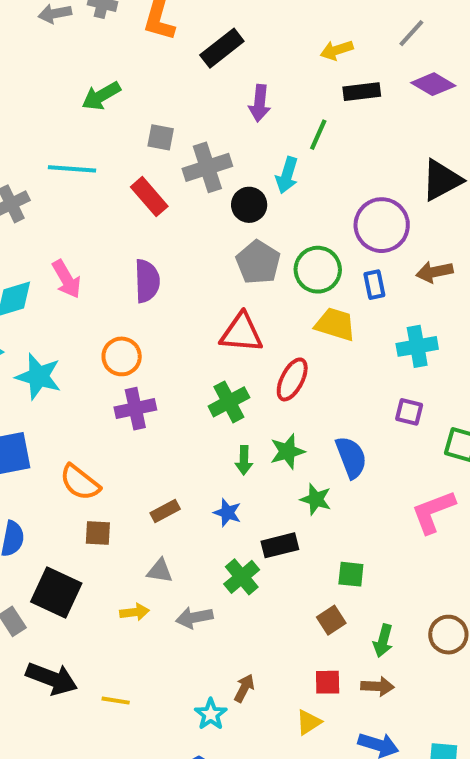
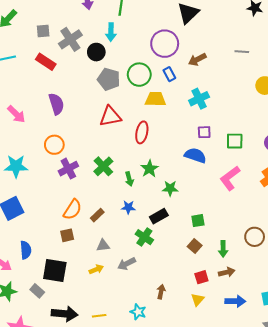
green cross: (229, 402) -> (103, 166), moved
blue semicircle: (351, 457) -> (195, 155), moved, turned -35
orange semicircle: (80, 482) -> (73, 210), moved, turned -80
cyan star: (211, 714) -> (138, 312), moved

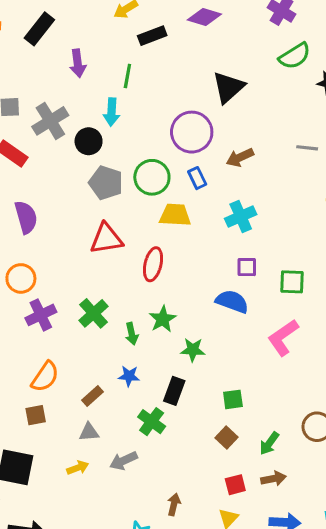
brown rectangle: (97, 215) -> (92, 396), moved
black rectangle: (159, 216) -> (174, 391), turned -42
green arrow: (223, 249) -> (269, 443), turned 35

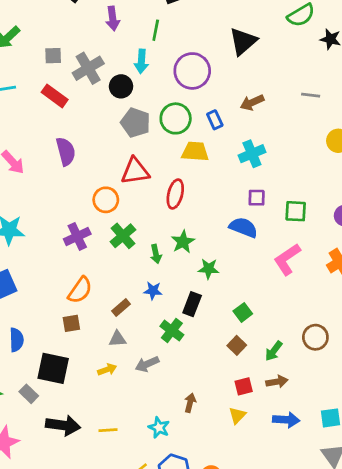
purple circle: (192, 132) -> (192, 71), moved
orange circle: (21, 278) -> (106, 200), moved
green square: (233, 399) -> (243, 312), turned -30

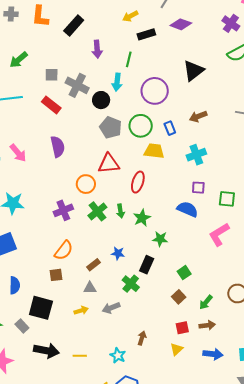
gray cross: (88, 68) -> (77, 85), turned -35
green arrow: (156, 254) -> (120, 211), moved

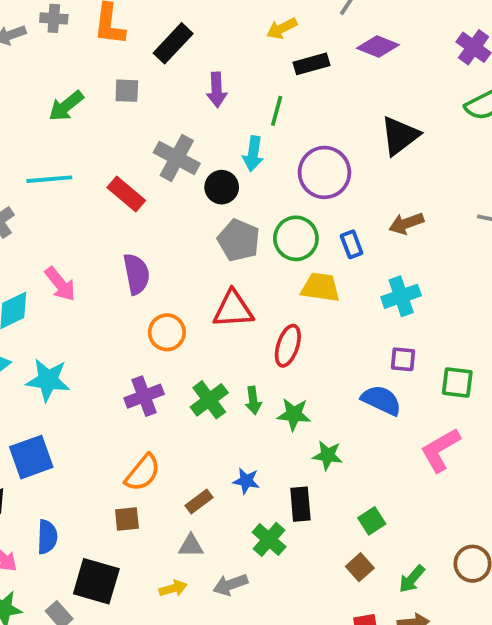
gray square: (52, 75) -> (127, 91), moved
orange circle: (86, 184) -> (167, 332), moved
green star: (142, 218) -> (294, 414), turned 30
black rectangle: (147, 265) -> (300, 504), turned -30

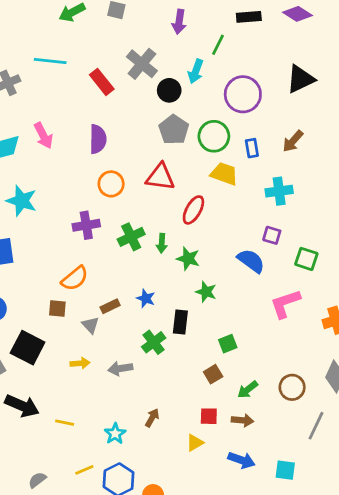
brown arrow: (406, 223) -> (293, 141), turned -40
gray triangle: (191, 546) -> (90, 325), moved, turned 36

